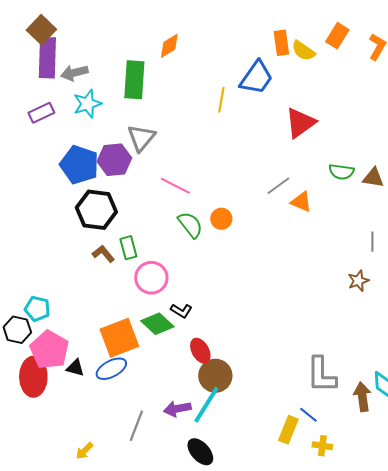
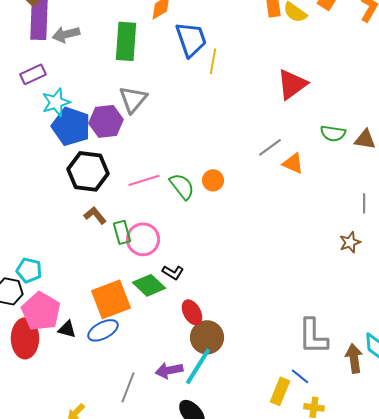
blue trapezoid: (256, 78) -> (191, 39), moved, turned -54
cyan star: (87, 104) -> (56, 102), moved
pink line: (175, 186) -> (144, 180), moved, turned -44
green rectangle: (128, 248) -> (122, 232), moved

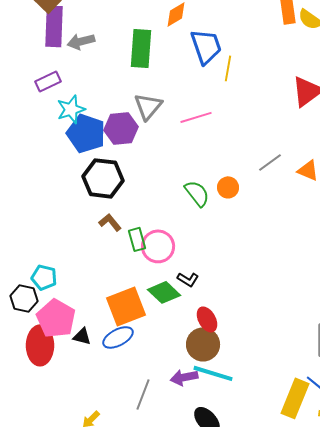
gray line: (270, 147) -> (270, 162), moved
pink line: (144, 180) -> (196, 117), moved
brown circle: (207, 337) -> (203, 344), moved
cyan line: (198, 366) -> (213, 373), turned 75
yellow rectangle: (280, 391) -> (295, 398), size x1.4

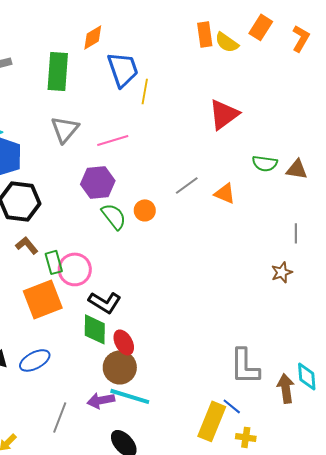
purple hexagon: (121, 128) -> (98, 182), moved
black L-shape: (188, 279) -> (105, 302), size x1.5
green diamond: (164, 292) -> (95, 329), moved, turned 48
orange square: (126, 306) -> (43, 299), moved

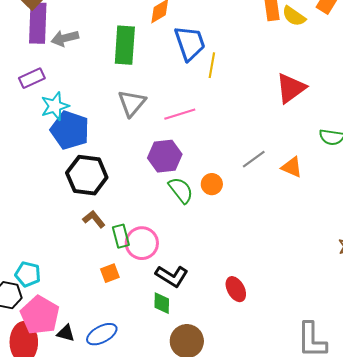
orange square: (43, 299) -> (110, 273), size x0.5
green diamond: (95, 329) -> (162, 303), size x0.7
red ellipse: (124, 342) -> (236, 289), moved

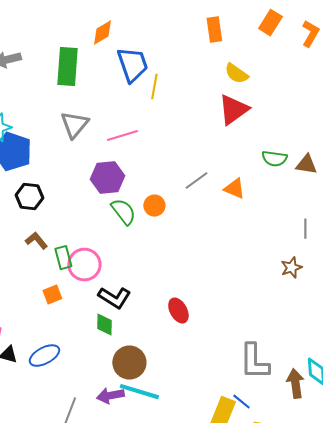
yellow semicircle: (294, 16) -> (236, 74), moved
black hexagon: (87, 175) -> (29, 197), size x0.7

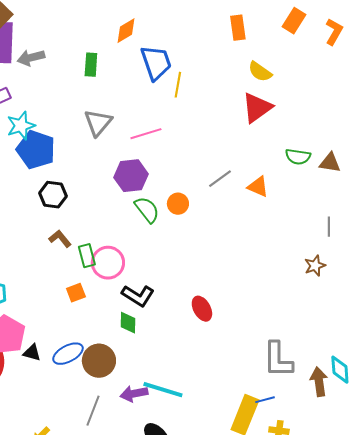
green rectangle: (67, 67) -> (91, 65), size x0.6
brown circle: (129, 363) -> (99, 361), moved
blue line: (241, 402) -> (265, 400), turned -54

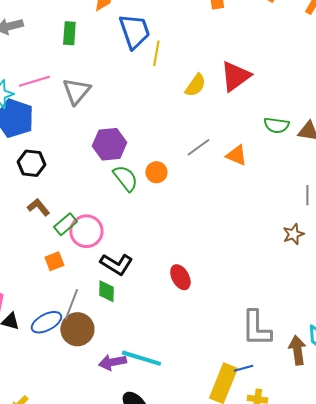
yellow semicircle: (260, 72) -> (195, 85), moved, turned -90
pink line: (146, 134) -> (34, 81), moved
green rectangle: (87, 256) -> (65, 224), turned 65
gray line: (93, 411) -> (71, 304), moved

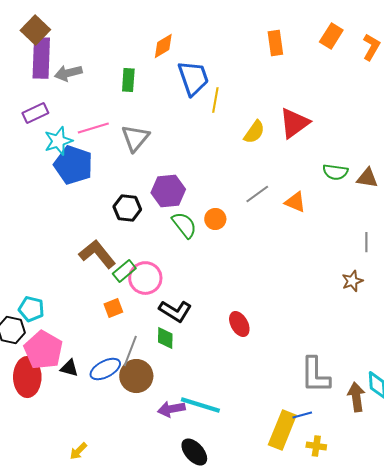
black hexagon: (31, 163) -> (127, 208), moved
brown L-shape: (38, 207) -> (97, 254), size x1.6

